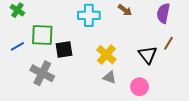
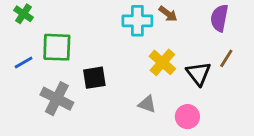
cyan cross: (89, 15) -> (137, 21), moved
black square: (64, 49) -> (94, 78), moved
yellow cross: (106, 55) -> (162, 62), moved

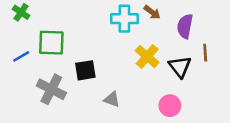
purple semicircle: (219, 18) -> (185, 26), moved
brown line: (226, 58) -> (205, 53), turned -36
gray triangle: (147, 104) -> (112, 99), moved

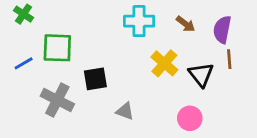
brown arrow: (152, 12) -> (186, 24), moved
purple semicircle: (185, 26) -> (222, 30), moved

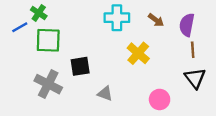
green cross: (24, 14) -> (39, 13), moved
blue line: (24, 63) -> (20, 27), moved
black triangle: (201, 75) -> (195, 78), moved

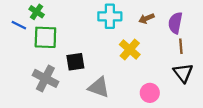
brown arrow: (156, 20) -> (146, 18), turned 120
blue line: (20, 27) -> (19, 25), turned 56
gray triangle: (105, 94) -> (99, 87), size x1.5

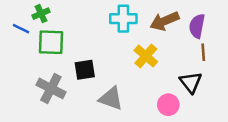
green cross: (37, 12) -> (41, 14), turned 32
brown arrow: (146, 18) -> (165, 21), size x1.6
black triangle: (183, 73) -> (191, 82), moved

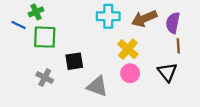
gray cross: (51, 88) -> (45, 78), size x0.7
pink circle: (168, 105) -> (130, 73), moved

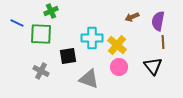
green cross: (36, 12) -> (51, 11), moved
cyan cross: (108, 16) -> (92, 38), moved
brown arrow: (144, 18) -> (132, 17), size x0.6

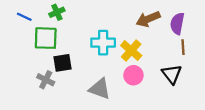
brown arrow: (132, 17) -> (148, 19), size x1.5
blue line: (17, 23) -> (24, 17), moved
black square: (68, 56) -> (63, 63), moved

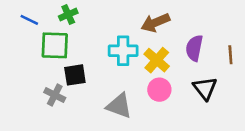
brown arrow: (148, 19) -> (155, 23), moved
purple semicircle: (177, 23) -> (194, 48), moved
brown line: (183, 47) -> (230, 55), moved

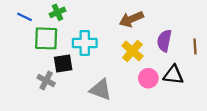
cyan cross: (123, 51) -> (85, 43), moved
black triangle: (205, 88) -> (173, 75), turned -45
pink circle: (159, 90) -> (148, 78), moved

